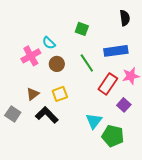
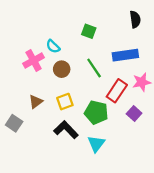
black L-shape: (47, 115) -> (66, 130), moved
cyan triangle: (94, 121) -> (96, 144), moved
green pentagon: (113, 136) -> (96, 112), moved

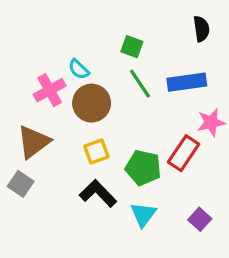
green line: (94, 68) -> (140, 84), moved
brown circle: (62, 69) -> (92, 103), size x1.5
red rectangle: (117, 91) -> (184, 153), moved
brown triangle: (36, 102) -> (33, 142), moved, size x1.6
purple square: (134, 113) -> (200, 219), moved

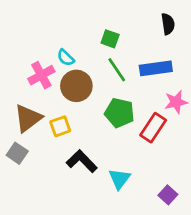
yellow square: (96, 152) -> (60, 126), moved
green pentagon: (143, 168) -> (119, 113), moved
purple square: (200, 219) -> (168, 195), moved

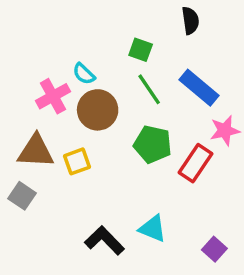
black semicircle: (168, 24) -> (190, 21), moved
blue rectangle: (156, 68) -> (199, 88), turned 48
brown triangle: (28, 118) -> (36, 151), turned 40
black L-shape: (82, 161) -> (104, 240), moved
cyan triangle: (119, 179) -> (153, 228), turned -45

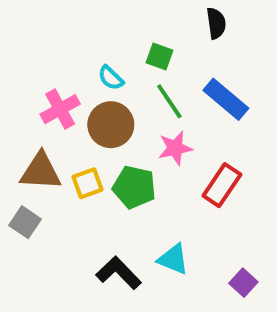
cyan semicircle: (84, 74) -> (111, 78), moved
pink star: (225, 131) -> (175, 148), moved
green pentagon: (153, 144) -> (134, 187), moved

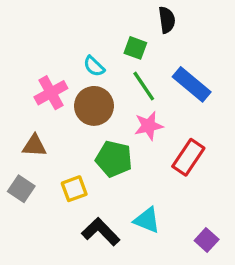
black semicircle: (216, 23) -> (167, 20), moved
brown triangle: (41, 171) -> (34, 146), size x0.7
yellow square: (87, 183) -> (74, 189), moved

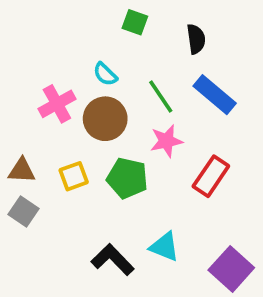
black semicircle: (167, 20) -> (196, 39), moved
green square: (135, 48) -> (135, 22), moved
brown triangle: (34, 146) -> (22, 171), moved
yellow square: (74, 189) -> (74, 176), moved
purple square: (207, 240) -> (231, 269), size x1.6

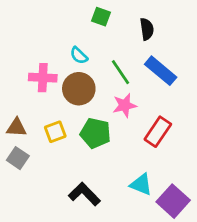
pink cross: (57, 104) -> (43, 78), turned 32
cyan triangle: (165, 247) -> (141, 184), moved

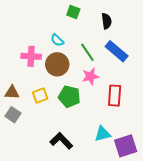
red rectangle: (158, 132) -> (115, 96), turned -30
cyan triangle: (141, 184) -> (102, 134), turned -36
purple square: (173, 201) -> (126, 146), turned 30

